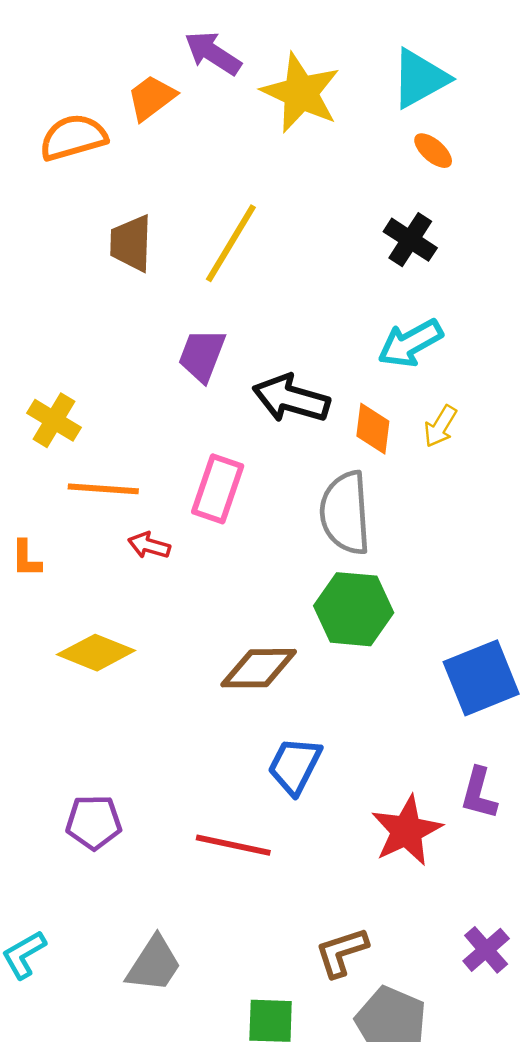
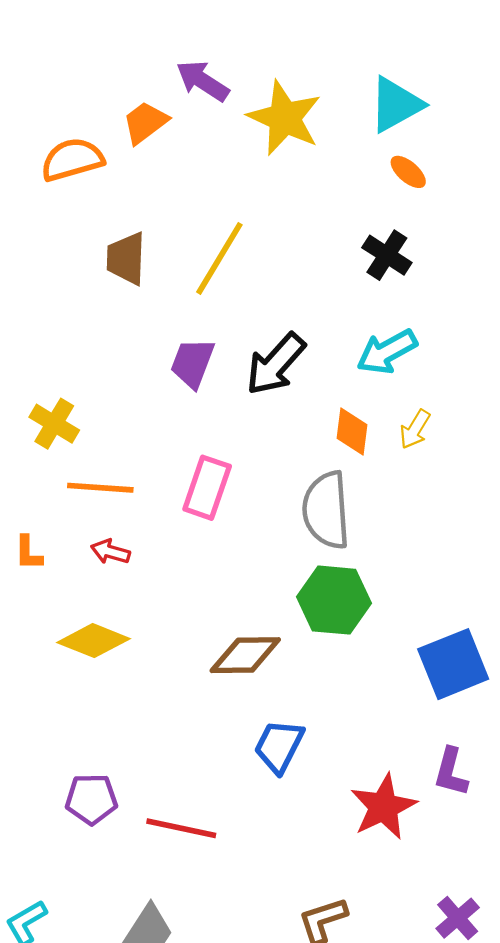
black arrow: (291, 399) -> (276, 364), moved, turned -64
red arrow: (149, 545) -> (110, 552), moved
red line: (233, 845) -> (181, 828), moved

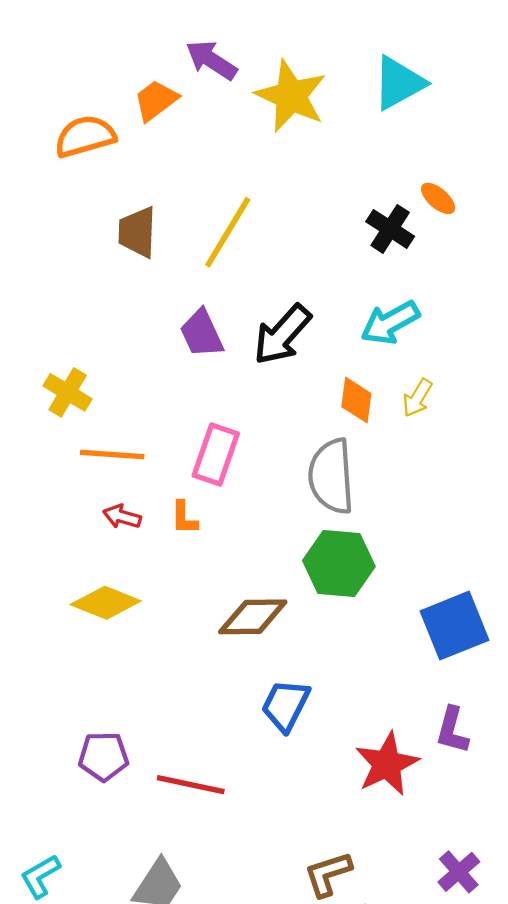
orange ellipse: (408, 172) -> (438, 198), moved
purple trapezoid: (192, 363) -> (202, 334), turned -46
orange L-shape: (28, 553) -> (184, 518), moved

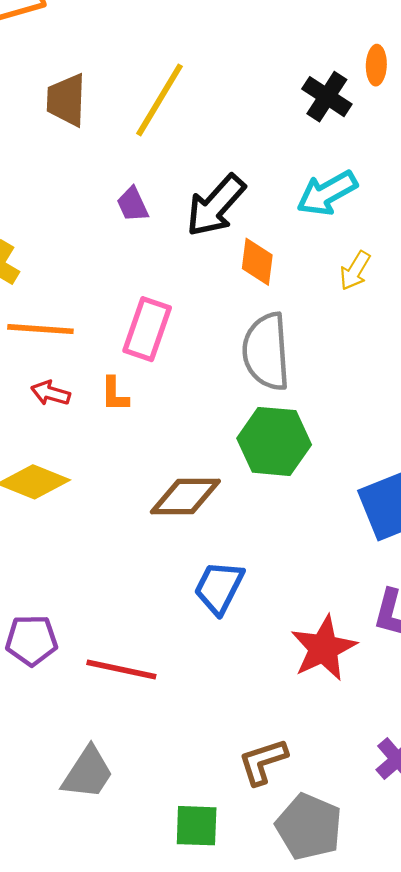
orange ellipse: (438, 198) -> (376, 65), turned 51
purple trapezoid: (202, 334) -> (133, 204), size x0.7
orange diamond: (356, 400) -> (257, 262), moved

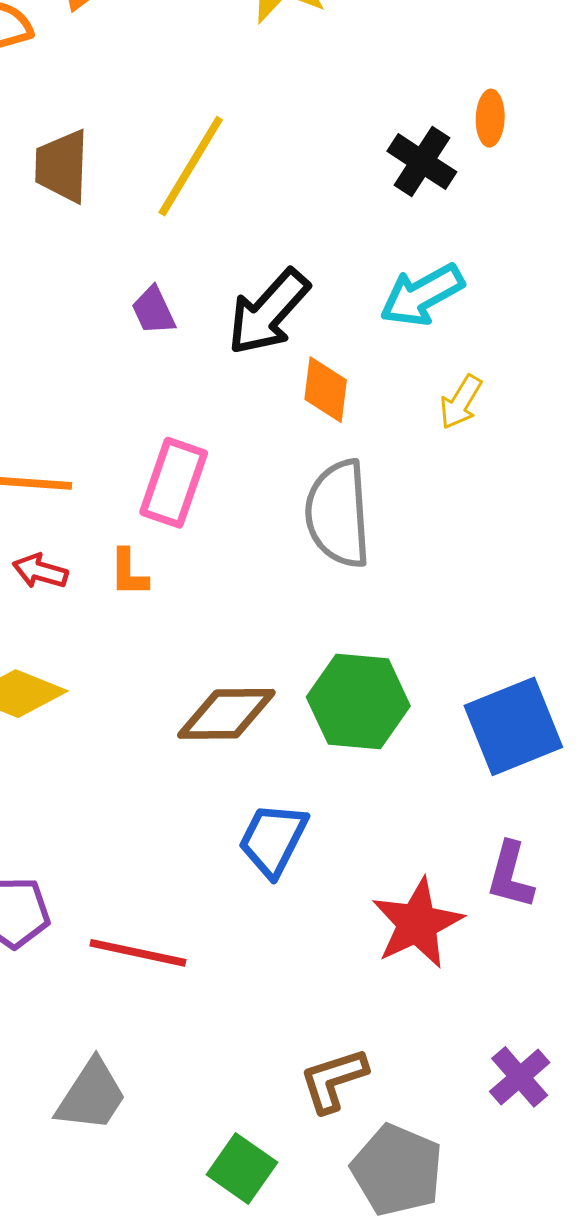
green hexagon: (274, 441) -> (358, 701), moved
green square: (197, 826) -> (242, 1169), turned 33

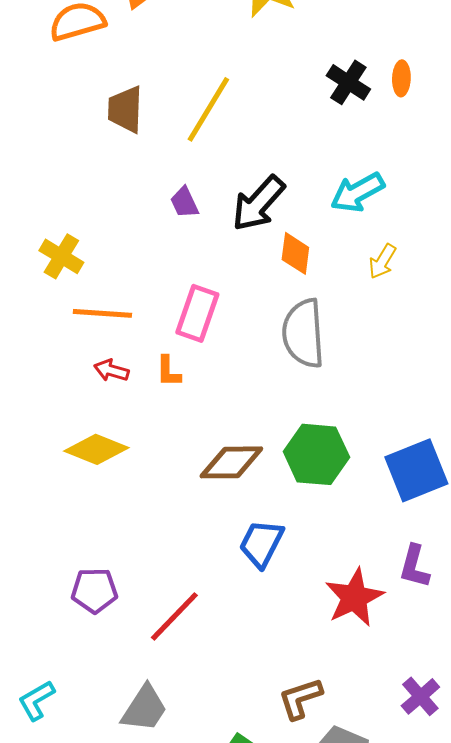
black cross: (422, 162) -> (348, 82), moved
red line: (138, 953) -> (174, 616), turned -58

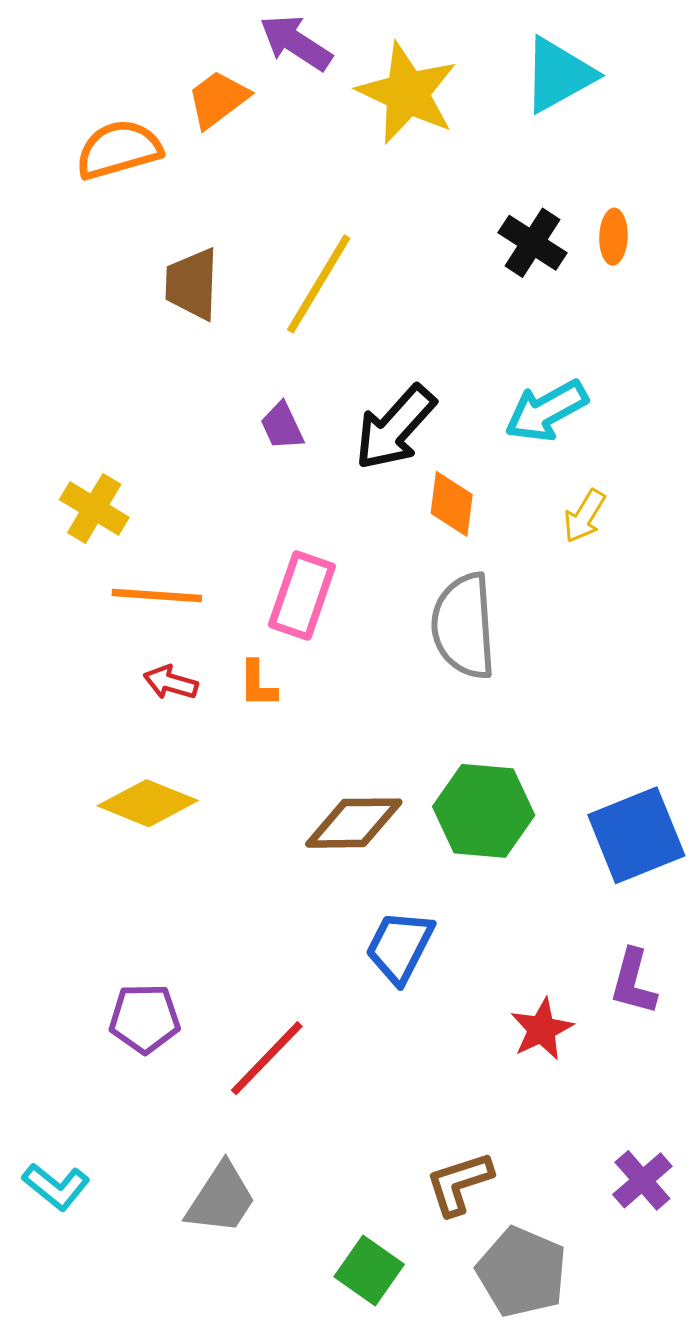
red star: (354, 597) -> (542, 1029), size x0.7
cyan L-shape: (36, 700) -> (56, 1186), turned -111

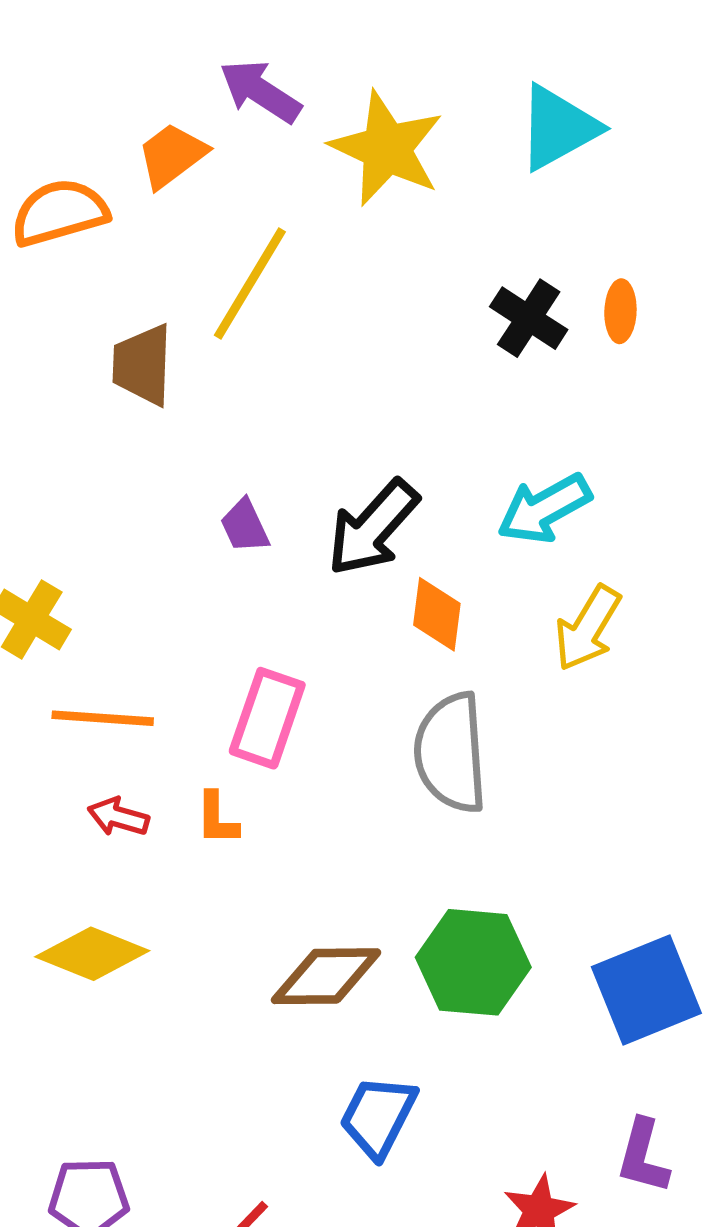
yellow line: (319, 284) -> (250, 284), moved
yellow arrow: (584, 516) -> (588, 628), size x1.4

